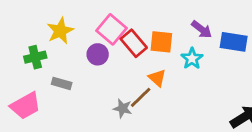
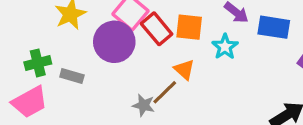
purple circle: (98, 54) -> (114, 42), size x1.6
green cross: (35, 57) -> (38, 63), moved

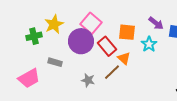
red rectangle: (157, 29) -> (107, 46), moved
green cross: (38, 63) -> (34, 36), moved
gray star: (144, 105) -> (88, 80), moved

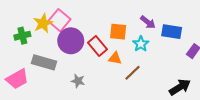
pink square: (91, 23) -> (59, 20), moved
orange triangle: (124, 58) -> (115, 58), turned -32
gray rectangle: (55, 62) -> (44, 62), size x1.6
brown line: (112, 72) -> (133, 73), moved

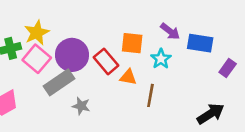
pink square: (59, 20) -> (37, 59), moved
gray rectangle: (44, 62) -> (59, 82), moved, turned -50
brown line: (133, 73) -> (150, 95), turned -36

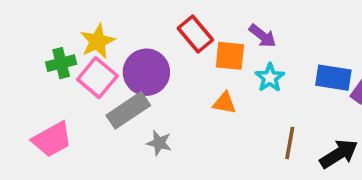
purple arrow: (170, 31) -> (263, 36), moved
blue rectangle: (200, 43) -> (333, 78), moved
red rectangle: (106, 61) -> (195, 34), moved
brown line: (150, 95) -> (290, 143), moved

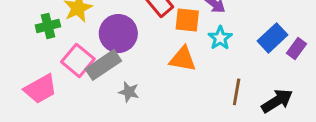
pink square: (97, 78) -> (78, 60), moved
blue rectangle: (333, 78) -> (273, 38), turned -52
orange triangle: (224, 103) -> (183, 59), size x1.4

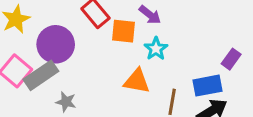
blue rectangle: (273, 38) -> (208, 86), moved, turned 32
orange triangle: (183, 59) -> (137, 81), moved

